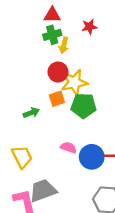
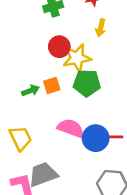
yellow arrow: (64, 45) -> (101, 28), moved
orange square: (57, 99) -> (52, 86), moved
pink semicircle: (68, 148) -> (71, 128), size x1.5

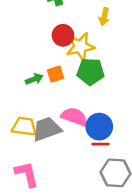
red line: (114, 137) -> (100, 144), moved
yellow trapezoid: (20, 138) -> (24, 127), turned -56
gray trapezoid: (43, 174) -> (47, 129), moved

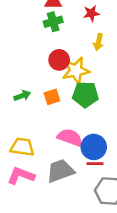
green arrow: (34, 79) -> (22, 96), moved
gray trapezoid: (47, 129) -> (60, 171), moved
pink L-shape: (27, 174) -> (21, 176), moved, turned -56

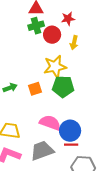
red circle: (59, 60) -> (52, 35), moved

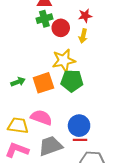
red star: (68, 19) -> (85, 16), moved
orange square: (35, 89) -> (43, 83), size x1.5
pink semicircle: (50, 123) -> (41, 117), moved

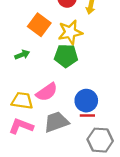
green pentagon: (72, 81) -> (66, 56), moved
orange square: (43, 83) -> (39, 25), moved, turned -35
pink semicircle: (41, 117) -> (47, 92), turned 125

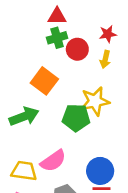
yellow star: (70, 32) -> (95, 101), moved
green arrow: (22, 55) -> (24, 116), size x1.6

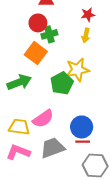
green cross: (57, 38) -> (49, 34), moved
red circle: (77, 49) -> (38, 23), moved
green pentagon: (76, 118) -> (62, 83), turned -30

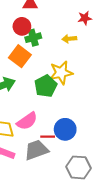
red star: (88, 15) -> (85, 18), moved
yellow arrow: (86, 35) -> (69, 39), turned 72
red line: (83, 142) -> (48, 137), moved

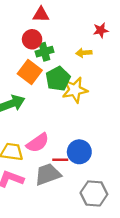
green pentagon: (46, 86) -> (58, 79), moved

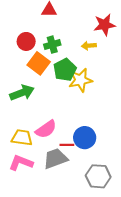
red star: (101, 30) -> (105, 25), size x1.5
red circle: (32, 39) -> (26, 41), moved

